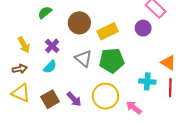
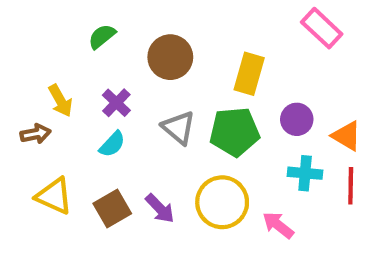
purple circle: (143, 28) -> (297, 119), moved
yellow rectangle: (108, 31) -> (249, 74), moved, turned -48
brown arrow: (20, 69) -> (36, 134), moved

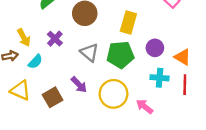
cyan semicircle: (112, 144) -> (35, 62), moved
purple arrow: (160, 208) -> (79, 85), moved

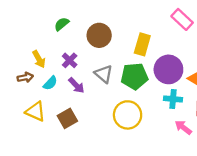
purple circle: (155, 48) -> (168, 69), size x1.6
purple arrow: (79, 85) -> (76, 85), moved
pink arrow: (145, 107) -> (183, 127), moved

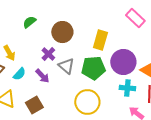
purple cross: (70, 60) -> (48, 54), moved

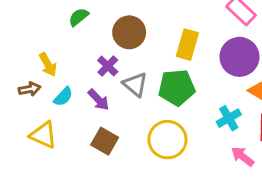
purple circle: (123, 62) -> (239, 57), moved
cyan cross: (127, 88) -> (229, 118), turned -35
brown square: (34, 105) -> (105, 141), moved, turned -30

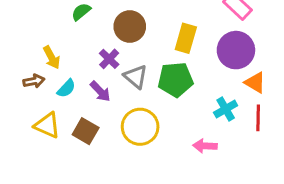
yellow circle: (167, 140) -> (140, 127), moved
brown square: (105, 141) -> (86, 131), moved
pink arrow: (243, 156) -> (205, 146), moved, turned -35

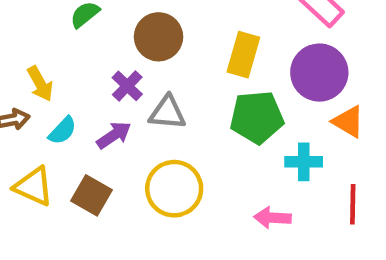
gray triangle: (136, 77) -> (167, 113), turned -35
green pentagon: (175, 80) -> (257, 117), moved
purple arrow: (100, 91) -> (114, 135), turned -80
cyan cross: (226, 109) -> (304, 162), turned 30
red line: (258, 118) -> (353, 204), moved

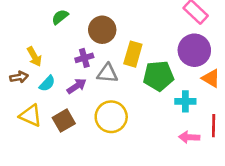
yellow rectangle: (243, 55) -> (133, 54), moved
purple cross: (127, 86) -> (84, 58), turned 30
brown square: (92, 195) -> (64, 121), turned 30
pink arrow: (272, 218) -> (189, 137), moved

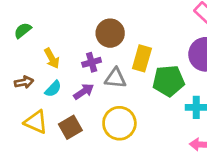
green semicircle: (60, 17) -> (23, 30), moved
yellow arrow: (34, 57) -> (52, 58), moved

